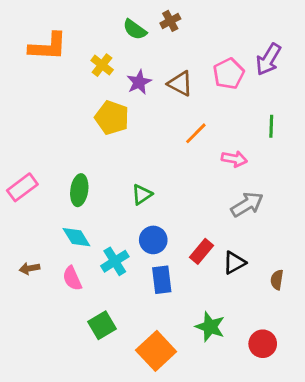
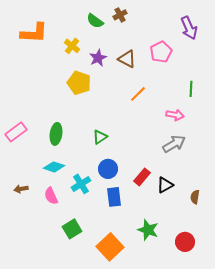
purple arrow: (268, 59) -> (189, 28), moved, turned -55
pink arrow: (234, 159) -> (175, 115), moved
cyan diamond: (76, 237) -> (54, 167), turned -40

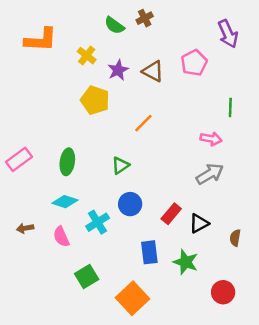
orange line: (138, 94) -> (143, 123), moved
blue rectangle: (114, 197) -> (149, 252), moved
green star: (148, 230) -> (186, 262), moved

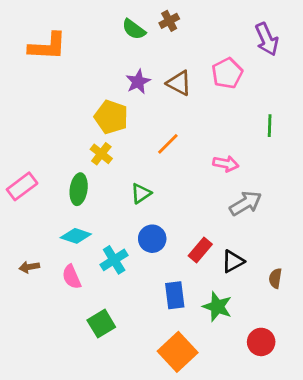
yellow cross: (87, 56) -> (101, 154), moved
pink arrow: (211, 139) -> (226, 164), moved
orange square: (133, 298) -> (178, 352), moved

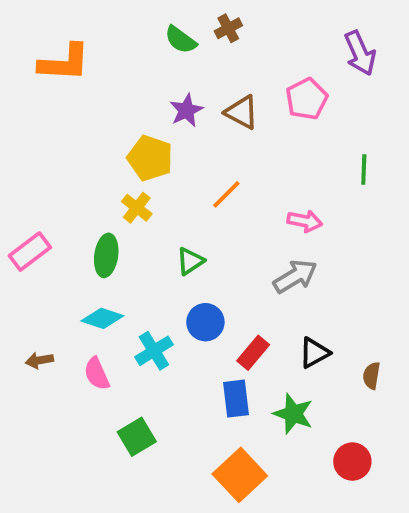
gray arrow: (246, 203) -> (295, 276), moved
red rectangle: (200, 250) -> (253, 353), moved

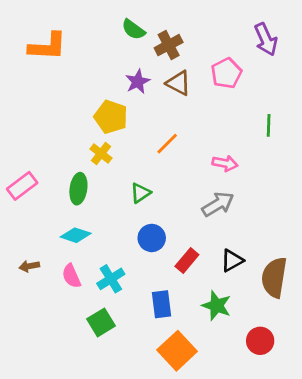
brown cross: (228, 28) -> (169, 45), moved, size x1.4
cyan cross: (154, 351) -> (111, 279), moved
brown semicircle: (371, 376) -> (274, 277), size x2.0
blue rectangle: (236, 399) -> (162, 304), moved

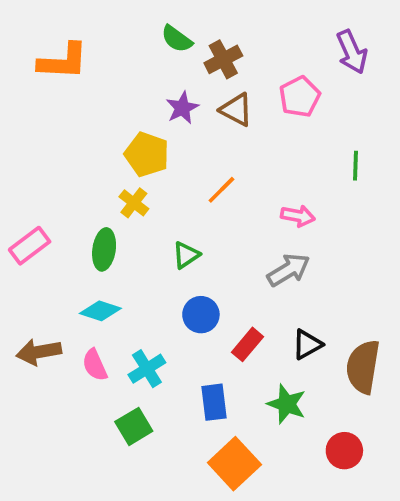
brown arrow: (29, 266) -> (39, 352), size x1.6

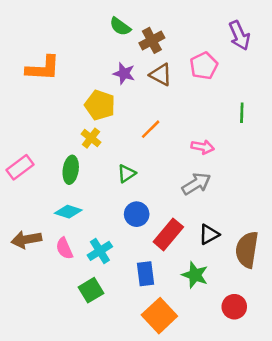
orange L-shape: (63, 61) -> (43, 68), moved
purple star: (182, 108) -> (124, 73), turned -30
red rectangle: (248, 344) -> (168, 234), size x1.4

